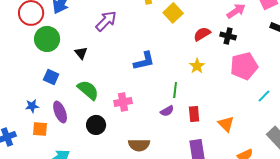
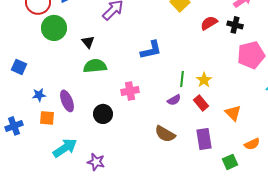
yellow star: (197, 66) -> (204, 80), moved
blue square: (51, 77) -> (19, 67), moved
green semicircle: (88, 90) -> (95, 66), moved, turned -45
red rectangle: (194, 114) -> (201, 103), turned -35
brown semicircle: (139, 145) -> (165, 134), moved, turned 30

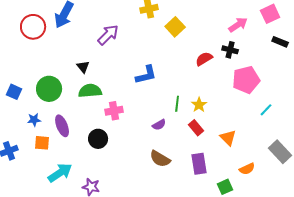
red semicircle: (209, 23) -> (204, 59), moved
green circle: (54, 28) -> (49, 89), moved
pink cross: (130, 91) -> (114, 111), moved
purple semicircle: (174, 100) -> (159, 125), moved

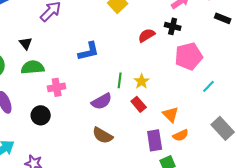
purple semicircle: (159, 125) -> (102, 101), size x1.5
purple rectangle: (199, 164) -> (155, 140), moved
orange semicircle: (247, 169) -> (181, 135), moved

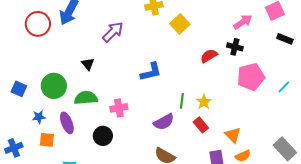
green semicircle: (33, 67) -> (86, 98), moved
cyan line: (209, 86) -> (284, 87), moved

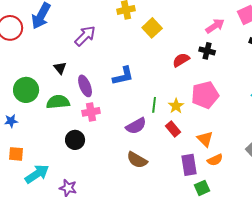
pink pentagon: (251, 77) -> (205, 95), moved
purple ellipse: (67, 123) -> (85, 86), moved
orange square: (47, 140) -> (16, 154), moved

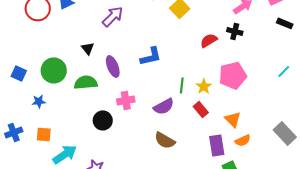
pink cross: (91, 112) -> (126, 100), moved

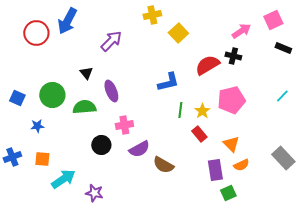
red semicircle: (209, 40) -> (207, 65), size x1.4
blue L-shape: (151, 56) -> (168, 82), moved
purple semicircle: (164, 106) -> (139, 149), moved

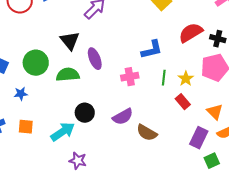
black cross: (233, 56) -> (218, 39), moved
black triangle: (86, 73) -> (70, 41), size x1.5
pink cross: (124, 125) -> (130, 77), moved
purple rectangle: (215, 170) -> (199, 138), turned 35
cyan arrow: (63, 179) -> (63, 132), moved

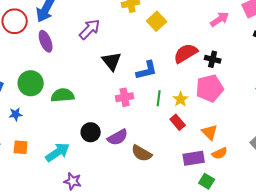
black triangle: (70, 41) -> (112, 61), moved
purple ellipse: (95, 59) -> (46, 41), moved
black circle: (85, 113) -> (91, 132), moved
purple rectangle: (199, 138) -> (194, 158), turned 55
green square: (212, 161) -> (207, 181), turned -35

